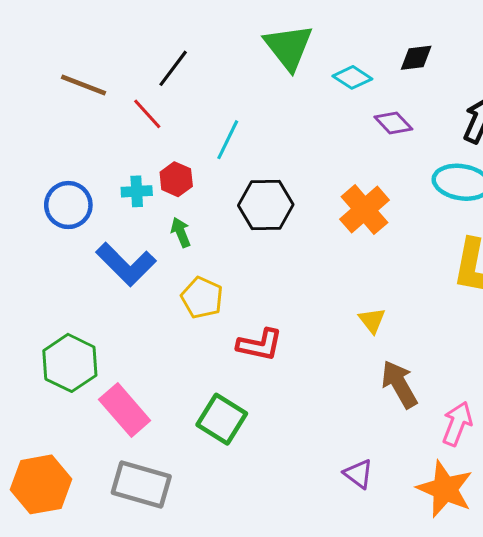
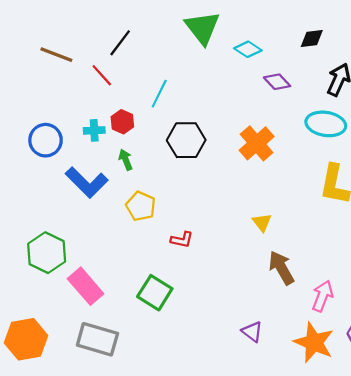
black diamond: (416, 58) -> (312, 38), moved
red L-shape: (260, 345) -> (182, 240), size x0.7

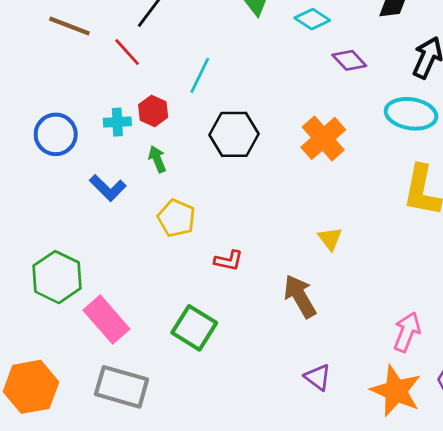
blue L-shape: (87, 182) -> (108, 188), size x0.7
brown arrow: (281, 268) -> (300, 296), moved

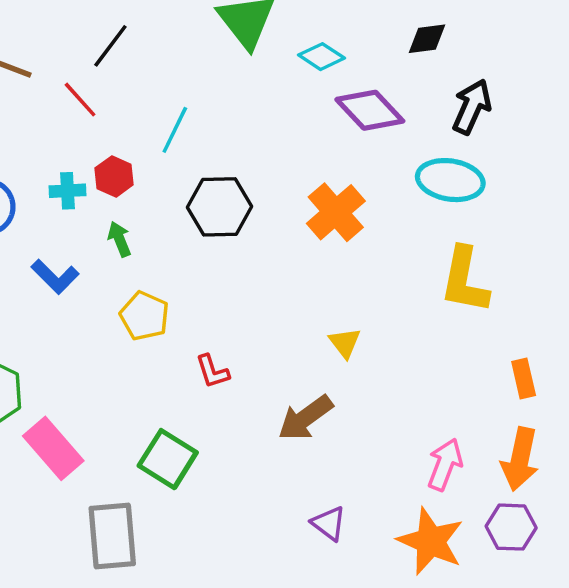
purple diamond: (349, 60) -> (370, 110), size x1.5
red L-shape: (229, 261) -> (212, 371), turned 60
brown arrow: (300, 296) -> (305, 418), turned -96
gray rectangle: (122, 387) -> (112, 536), moved, turned 69

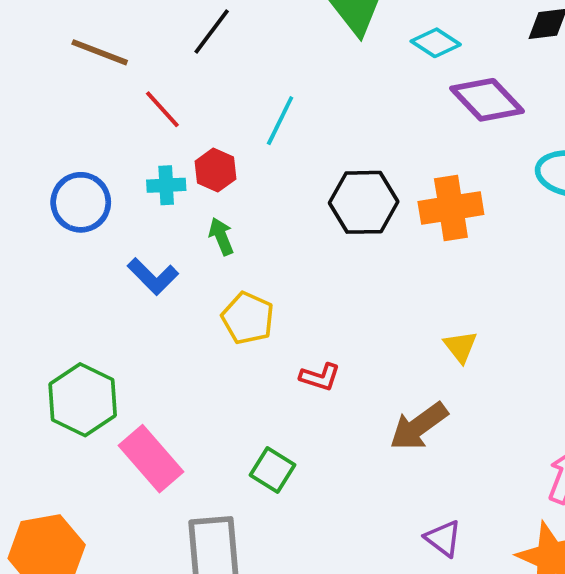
red line: (80, 100) -> (162, 109), moved
black hexagon: (220, 207) -> (364, 202), moved
orange cross: (336, 212) -> (451, 208), turned 32
red L-shape: (212, 371) -> (320, 377), turned -54
green square: (168, 459) -> (272, 470), size x0.7

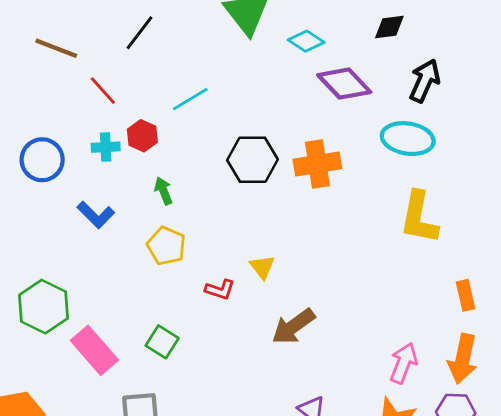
cyan line: (280, 121) -> (190, 99), turned 33
green arrow: (221, 236) -> (163, 191), moved
yellow triangle: (460, 347) -> (262, 267), moved
green square: (272, 470) -> (162, 342), moved

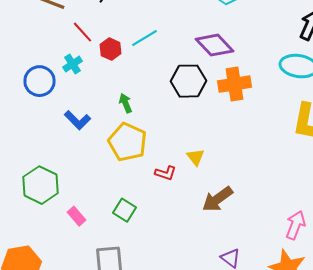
purple diamond: (344, 84) -> (214, 45), moved
red hexagon: (142, 136) -> (110, 49), moved
cyan cross: (106, 147) -> (72, 64), moved, turned -30
yellow pentagon: (166, 246) -> (128, 142), size x1.4
pink rectangle: (94, 350) -> (76, 216), size x0.6

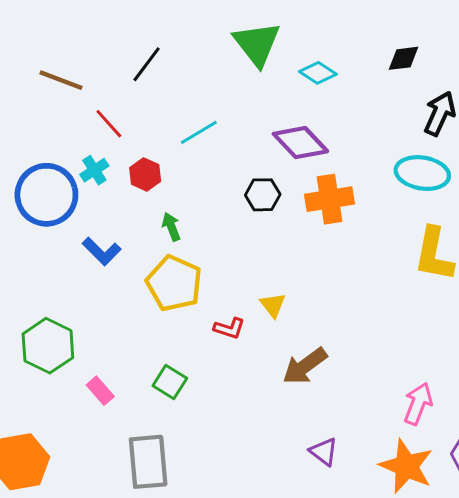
red hexagon: (110, 49) -> (145, 174), moved
blue circle: (40, 81) -> (46, 195), size x1.4
black hexagon: (188, 81) -> (263, 195), size x0.7

